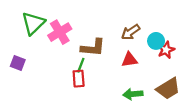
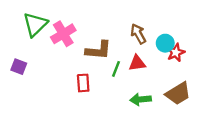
brown arrow: (131, 32) -> (138, 34), turned 96
green line: (81, 65) -> (116, 69), moved

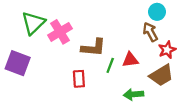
brown arrow: (138, 34) -> (150, 32), moved
cyan circle: (165, 43) -> (157, 12), moved
purple square: (19, 67) -> (18, 63), size x1.6
brown trapezoid: (178, 94) -> (161, 75), moved

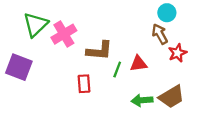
brown trapezoid: (161, 75) -> (172, 97), moved

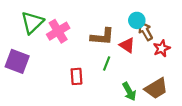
cyan circle: (167, 13) -> (137, 20), moved
brown L-shape: (99, 51) -> (102, 37), moved
red triangle: (138, 64) -> (127, 45), moved, turned 42
green arrow: (142, 100) -> (129, 92), turned -114

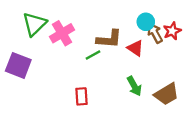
red star: (162, 48) -> (172, 31), moved
green line: (107, 64) -> (93, 55), moved, turned 40
red rectangle: (76, 76) -> (82, 96), moved
green arrow: (129, 92) -> (134, 86), moved

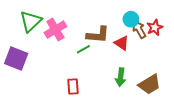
green arrow: (134, 86) -> (121, 77), turned 36

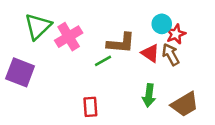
red star: (155, 27) -> (176, 34), moved
brown arrow: (139, 30) -> (171, 55), moved

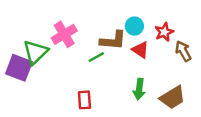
cyan circle: (162, 24) -> (134, 26), moved
green triangle: (38, 26) -> (36, 52), moved
brown arrow: (171, 55) -> (183, 51), moved

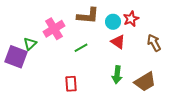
red star: (164, 32) -> (131, 19), moved
brown L-shape: (113, 40) -> (88, 16), moved
green triangle: (36, 52) -> (30, 44), size x0.6

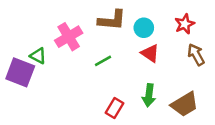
red star: (131, 19) -> (185, 24), moved
green triangle: (30, 44) -> (38, 56), turned -48
red rectangle: (71, 84) -> (115, 108), moved, turned 35

